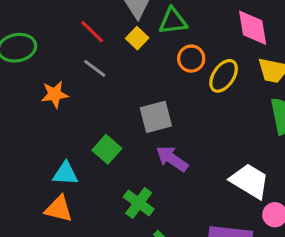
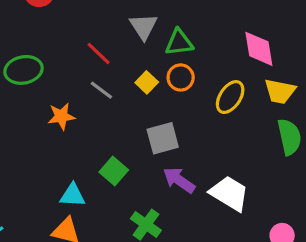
yellow square: (137, 38) -> (147, 82), moved
orange circle: (191, 59) -> (181, 77), moved
white trapezoid: (250, 181) -> (229, 193), moved

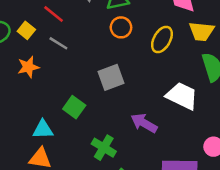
yellow square: (147, 82) -> (26, 30), moved
purple arrow: (179, 180) -> (144, 123), moved
white trapezoid: (229, 193) -> (182, 96), moved

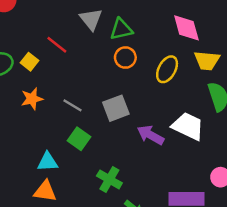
gray line: (58, 43) -> (73, 105), moved
purple arrow: (144, 123) -> (151, 135), moved

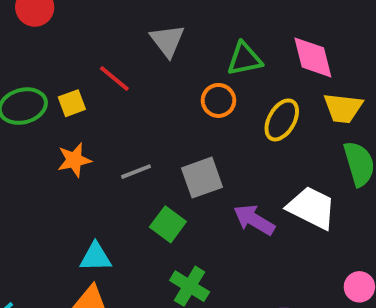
green triangle: (121, 29) -> (244, 59), moved
yellow square: (29, 62) -> (72, 103), turned 30
gray line: (73, 105) -> (136, 172), turned -54
green square: (79, 139) -> (168, 224), moved

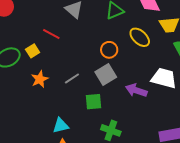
orange circle: (218, 100) -> (109, 50), moved
yellow ellipse: (282, 120) -> (140, 37), turned -65
green square: (168, 224) -> (93, 102), turned -30

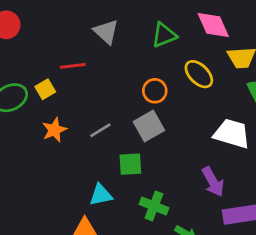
red line: (51, 34) -> (73, 66), turned -36
purple arrow: (136, 90) -> (213, 182), moved, turned -140
cyan triangle: (61, 126) -> (101, 195), moved

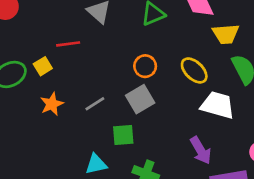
yellow ellipse: (199, 74) -> (194, 70), moved

